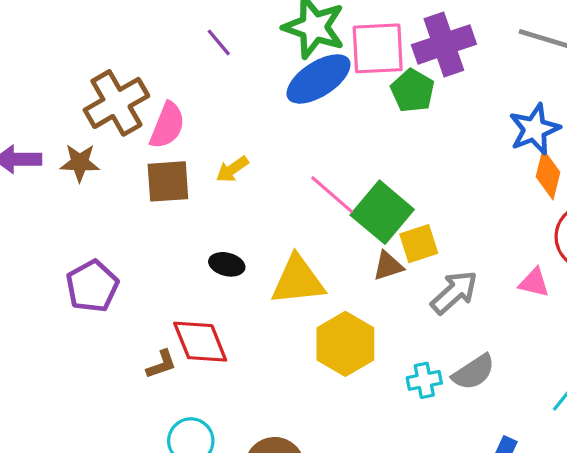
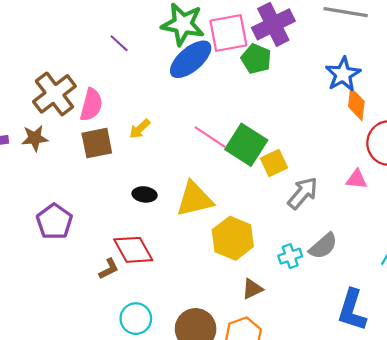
brown triangle: (388, 266) -> (252, 289), moved

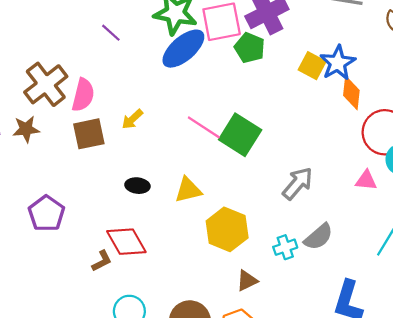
yellow square: (274, 163) -> (312, 66), moved, turned -36
pink triangle: (357, 179) -> (366, 180), moved
yellow triangle: (195, 199) -> (188, 190), size x0.7

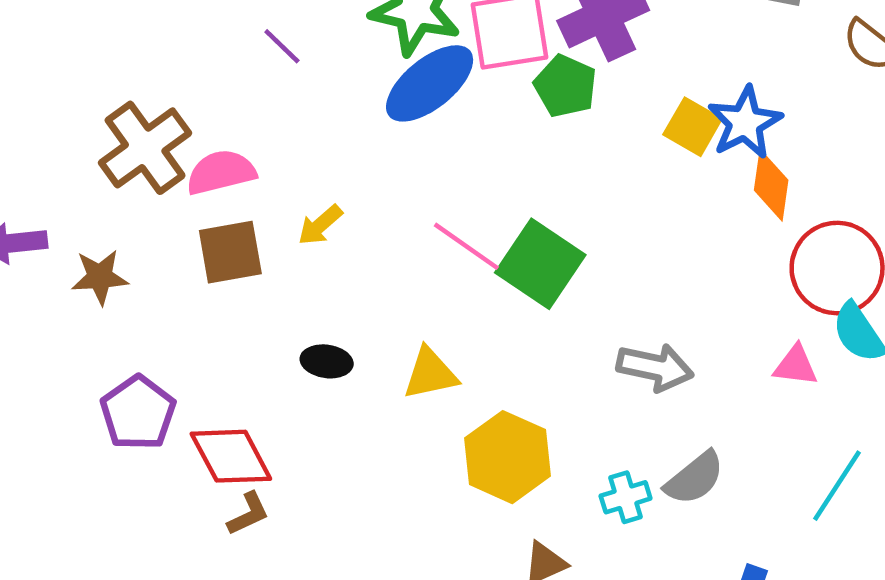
pink semicircle: (83, 95) -> (221, 172), turned -120
brown star: (26, 129) -> (100, 277), moved
gray arrow: (298, 183) -> (655, 367), turned 60
red diamond: (126, 242) -> (231, 456), moved

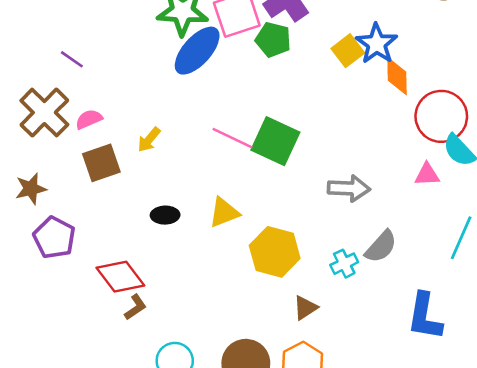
purple line: (282, 46) -> (72, 59), moved
yellow square: (693, 127) -> (348, 51), turned 32
pink semicircle: (221, 172) -> (89, 119), size x0.7
purple pentagon: (138, 413) -> (54, 238), moved

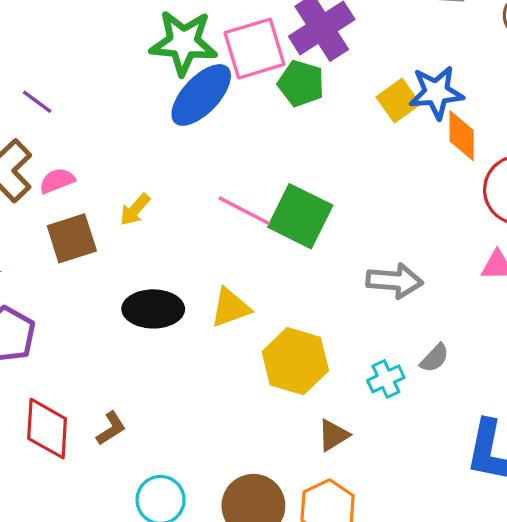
blue star: (377, 44) -> (436, 92), turned 30
black ellipse: (165, 215) -> (153, 309), size x1.6
gray semicircle: (381, 247) -> (435, 358), size x0.7
red diamond: (120, 277) -> (47, 429), moved, turned 39

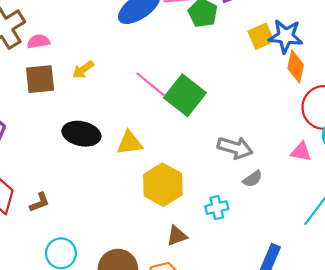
gray semicircle: (435, 358) -> (253, 179), moved

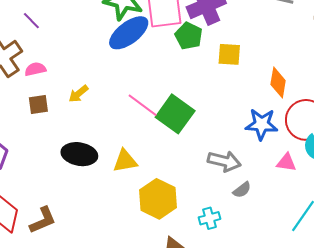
yellow square: (261, 36) -> (229, 54), moved, turned 30
blue star: (286, 36) -> (262, 124), moved
brown square: (40, 79) -> (38, 105), size x0.7
brown L-shape: (39, 202) -> (43, 220), size x1.4

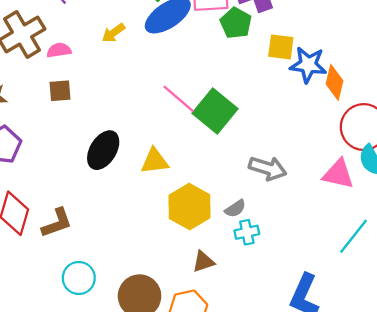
yellow arrow: (78, 94) -> (113, 33), moved
blue star: (262, 124) -> (308, 65), moved
black ellipse: (79, 154) -> (103, 150), turned -72
pink triangle: (286, 162) -> (338, 174), size x1.4
gray semicircle: (242, 190) -> (235, 209), moved

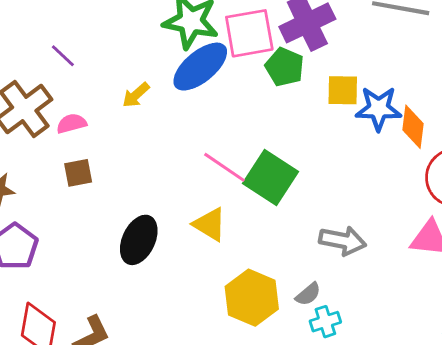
yellow triangle: (155, 161) -> (210, 224), moved, turned 44

